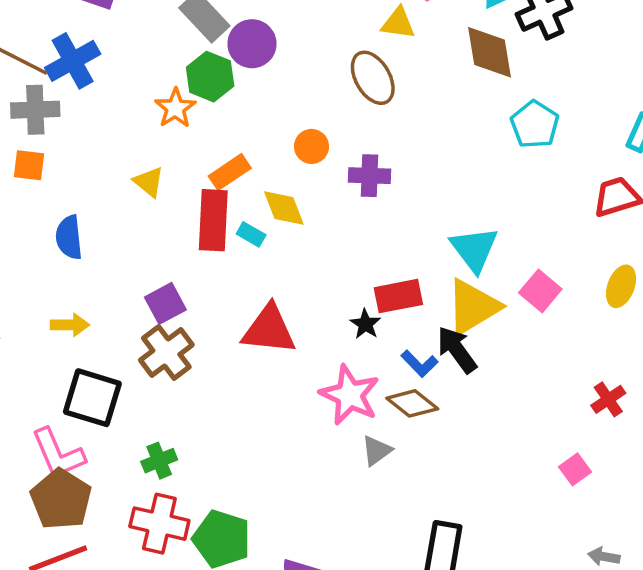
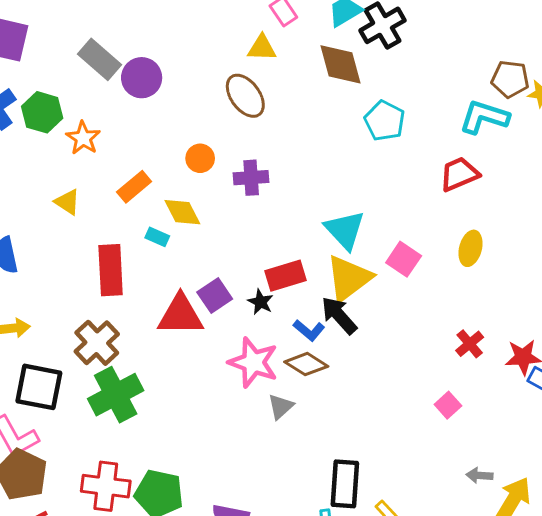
green hexagon: (210, 77) -> (42, 112), moved
red rectangle: (213, 220) -> (111, 270), moved
purple square: (165, 303) -> (215, 296), moved
green cross: (159, 461) -> (116, 395), moved, size x1.8

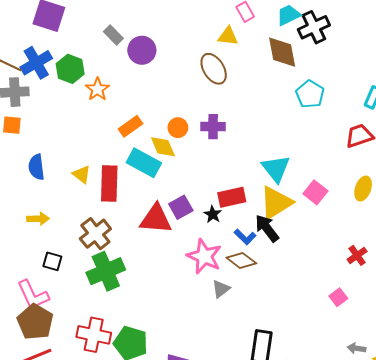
gray rectangle: (100, 59) -> (113, 35), size x0.7
orange circle: (200, 158) -> (178, 128), moved
yellow triangle: (67, 202) -> (82, 174), moved
cyan rectangle: (157, 237) -> (144, 163), size x2.0
black square: (39, 387) -> (52, 261), size x0.6

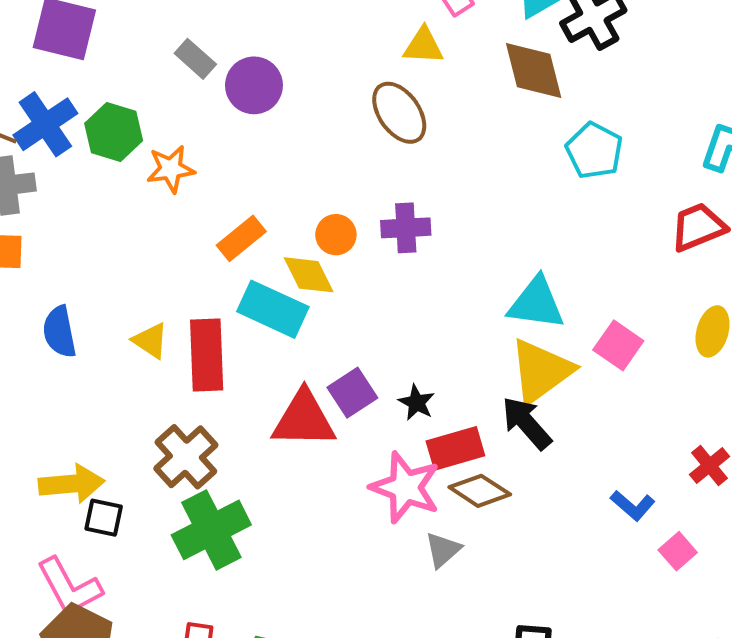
orange star: (97, 89) -> (171, 169), turned 30
cyan triangle: (276, 169) -> (536, 303), turned -40
red rectangle: (232, 197) -> (455, 448), moved
yellow arrow: (38, 219) -> (72, 484), moved, size x1.4
blue L-shape: (245, 237) -> (633, 505), moved

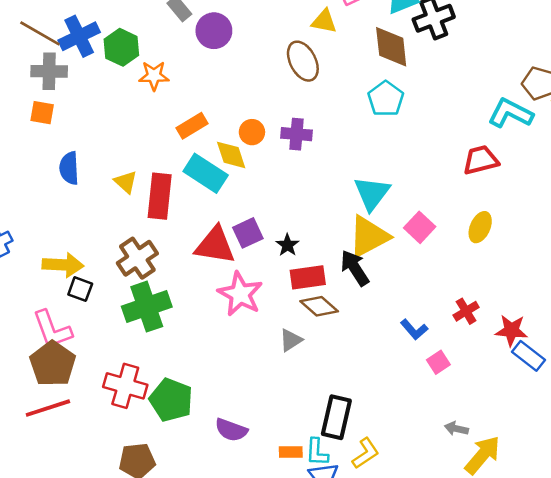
cyan pentagon: (594, 151) -> (386, 99), moved
cyan triangle: (536, 303) -> (372, 193), turned 51
pink star: (405, 487) -> (240, 294), moved

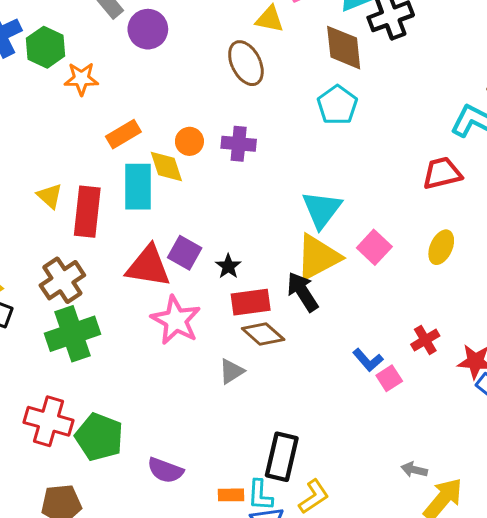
cyan rectangle: (206, 173) -> (138, 187), turned 57
purple square: (248, 233) -> (185, 253), turned -36
pink square: (438, 362) -> (389, 378), moved

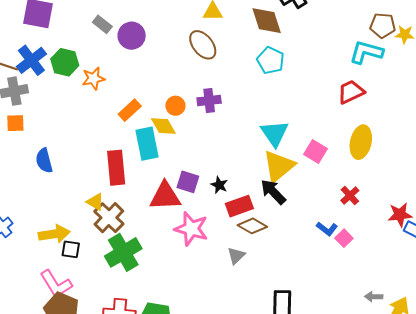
yellow triangle: (50, 196) -> (95, 202), moved
yellow ellipse: (441, 247) -> (361, 142), size x1.4
red cross: (425, 340) -> (350, 195), moved

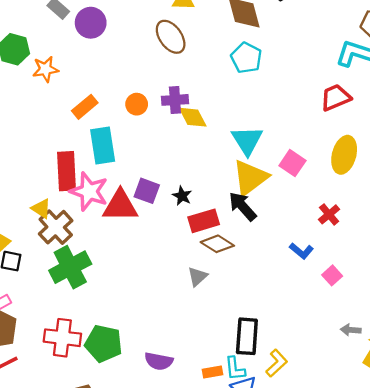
yellow diamond: (163, 126) -> (193, 117), moved
pink star: (191, 229) -> (89, 191), moved
pink square: (344, 238) -> (332, 275), moved

